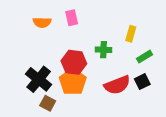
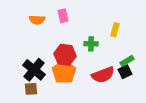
green rectangle: (145, 57) -> (127, 61), moved
brown square: (48, 103) -> (31, 89), moved, turned -32

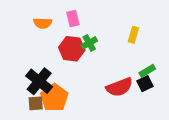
green cross: (91, 44) -> (89, 43), moved, turned -32
red hexagon: (65, 55) -> (72, 49), moved
orange pentagon: (64, 72) -> (54, 98), moved

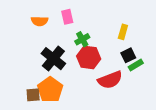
red hexagon: (72, 49) -> (89, 57), moved
black cross: (39, 81) -> (53, 59), moved
black square: (145, 84) -> (128, 55), moved

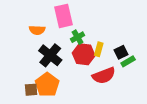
pink rectangle: (67, 17) -> (63, 16), size x1.6
orange semicircle: (40, 21) -> (37, 30), moved
yellow rectangle: (123, 32) -> (99, 49), moved

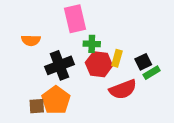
orange semicircle: (37, 30) -> (31, 40), moved
green cross: (78, 37) -> (92, 44), turned 32
black cross: (50, 55) -> (59, 65), turned 30

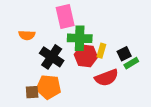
green cross: (92, 44) -> (80, 38), size x1.6
black cross: (59, 65) -> (52, 57), turned -35
orange pentagon: (56, 100) -> (49, 87), turned -30

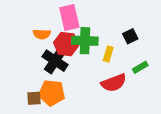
orange semicircle: (27, 35) -> (42, 34), moved
black square: (124, 54) -> (130, 36), moved
red hexagon: (86, 56) -> (66, 44), moved

